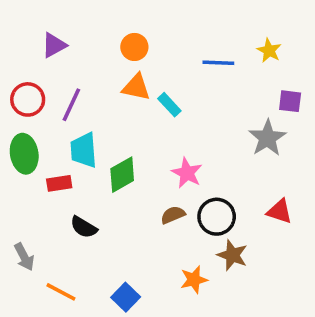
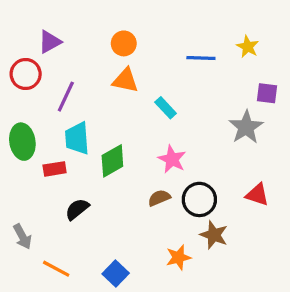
red circle: (28, 99) -> (26, 74), moved
cyan rectangle: (169, 105) -> (166, 108), moved
black semicircle: (84, 227) -> (77, 209), turned 110

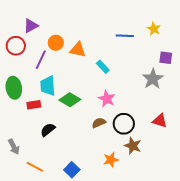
orange circle: (124, 43) -> (56, 43), moved
green diamond: (112, 161) -> (70, 100), turned 60

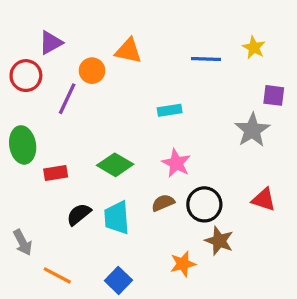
orange triangle: (78, 50) -> (128, 51), moved
cyan rectangle: (103, 67) -> (170, 110), turned -56
cyan trapezoid: (48, 86) -> (117, 218), moved

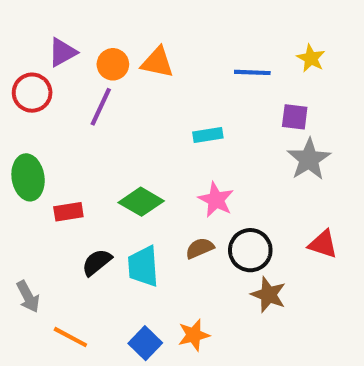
orange circle: (92, 71) -> (113, 64), moved
purple square: (274, 95) -> (295, 117), moved
purple line: (67, 99) -> (101, 107), moved
orange star: (183, 264) -> (194, 335), moved

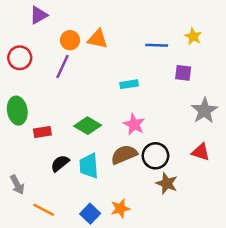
purple triangle: (62, 52) -> (39, 15), moved
gray star: (309, 159) -> (204, 111), moved
brown semicircle: (200, 248) -> (124, 155), size x1.5

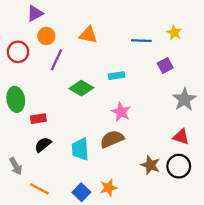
orange circle: (70, 40) -> (46, 36), moved
purple square: (183, 73) -> (165, 65), turned -35
green diamond: (88, 126) -> (81, 88), moved
black circle: (155, 156) -> (179, 166), moved
black semicircle: (60, 163) -> (43, 145), moved

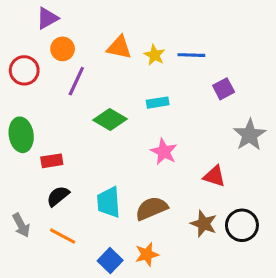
yellow star: (174, 33) -> (155, 55), moved
red triangle: (181, 137) -> (214, 176), moved
brown semicircle: (112, 139) -> (151, 208), moved
orange line: (40, 189) -> (63, 236), moved

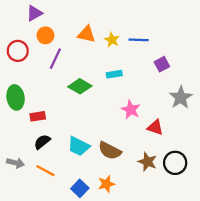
pink star: (164, 152) -> (131, 110), moved
cyan trapezoid: (109, 202) -> (79, 146), turned -60
brown semicircle: (151, 208) -> (110, 151), turned -130
gray arrow: (21, 225) -> (16, 163), turned -49

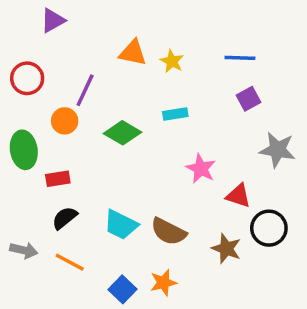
orange circle: (45, 35) -> (65, 121), moved
blue line: (139, 40) -> (240, 58), moved
gray star: (181, 97) -> (277, 150), turned -30
black circle: (175, 163) -> (269, 228), moved

